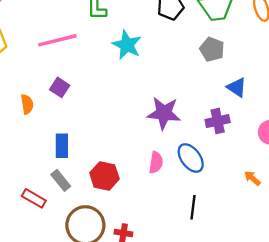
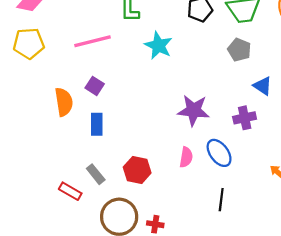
orange semicircle: (27, 104) -> (64, 102), size x1.5
blue rectangle: (62, 146) -> (97, 124), moved

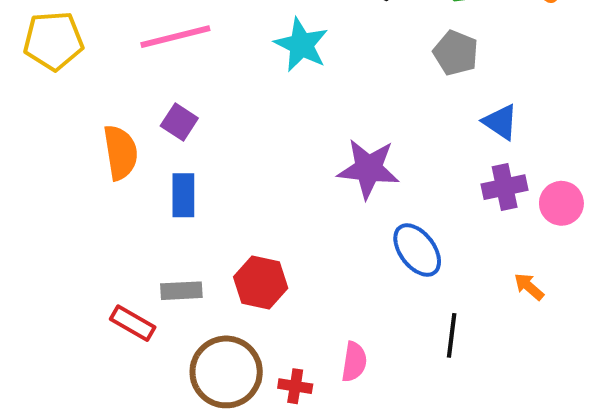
purple cross: (245, 118) -> (505, 187), moved
pink semicircle: (186, 157) -> (354, 362), moved
gray rectangle: (96, 174) -> (181, 291), turned -54
black line: (221, 200) -> (452, 335), moved

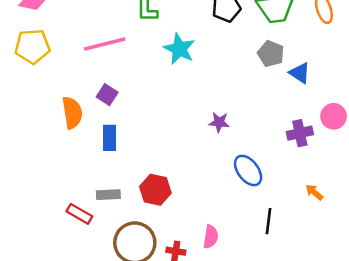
blue triangle: (500, 122) -> (300, 73), moved
purple star: (368, 169) -> (219, 122), size x0.6
pink circle: (561, 203) -> (334, 116), moved

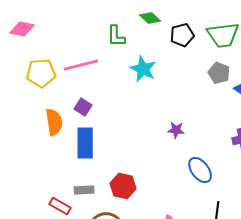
yellow pentagon: (32, 46) -> (41, 73), moved
blue rectangle: (110, 138) -> (85, 143), size x1.4

